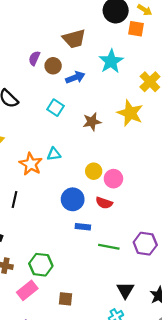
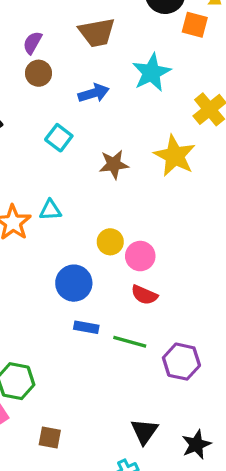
purple semicircle: (34, 58) -> (32, 43), moved
brown circle: (53, 66) -> (38, 73), moved
red semicircle: (104, 203) -> (144, 295), moved
green line: (109, 247) -> (130, 342), moved

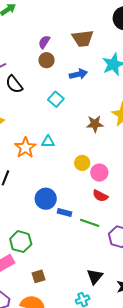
brown star: (114, 164) -> (95, 124), moved
blue circle: (74, 283) -> (46, 199), moved
brown square: (50, 438) -> (39, 276), turned -32

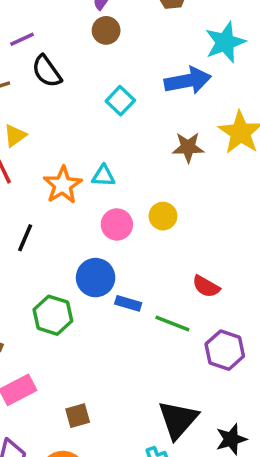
blue arrow: (78, 74) -> (188, 81), moved, size x1.4
pink circle: (99, 173) -> (117, 224), moved
red semicircle: (100, 196) -> (206, 286), moved
green hexagon: (21, 242) -> (53, 315), moved
black triangle: (95, 277) -> (178, 420), size x1.4

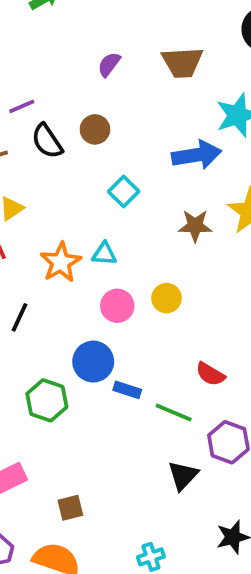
brown circle: (106, 30) -> (95, 129), moved
cyan square: (120, 101) -> (124, 192), moved
black triangle: (178, 420) -> (183, 475), moved, size x0.7

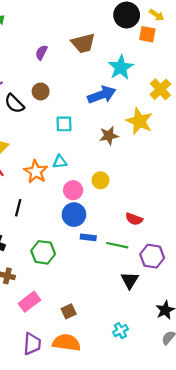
cyan square: (124, 192) -> (64, 124), turned -35
blue circle: (93, 362) -> (74, 215), moved

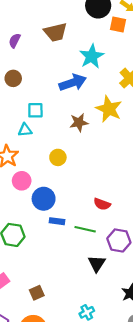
cyan triangle: (60, 162) -> (25, 130), moved
yellow circle: (100, 180) -> (58, 157), moved
pink circle: (73, 190) -> (22, 181), moved

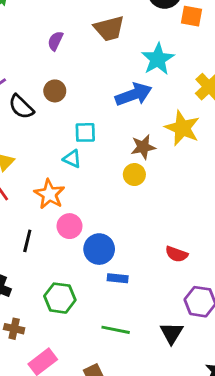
cyan triangle: (25, 130) -> (72, 159), turned 32
yellow circle: (58, 157) -> (134, 175), moved
green line: (85, 229) -> (116, 330), moved

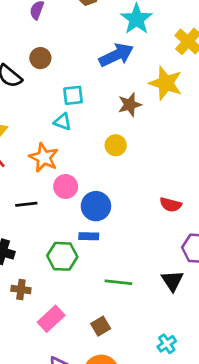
yellow circle: (134, 175) -> (116, 145), moved
black line: (27, 241) -> (26, 204), turned 75
blue rectangle: (118, 278) -> (89, 236), moved

